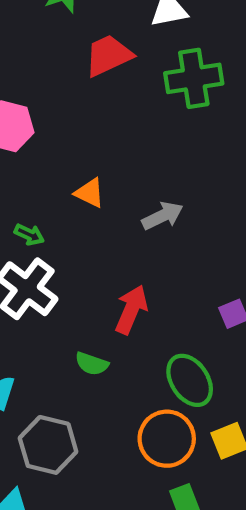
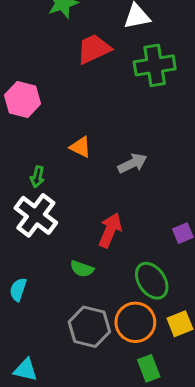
green arrow: (29, 235) -> (37, 177), turned 78
gray hexagon: (48, 445) -> (89, 327), moved

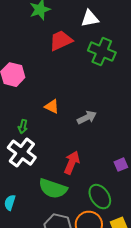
green cross: (155, 65) -> (102, 52), turned 32
green semicircle: (82, 269) -> (53, 189), size x1.8

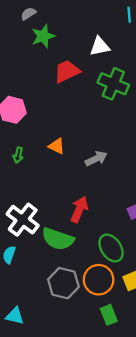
green arrow: (23, 127) -> (18, 155), moved
white cross: (22, 153) -> (23, 220), moved

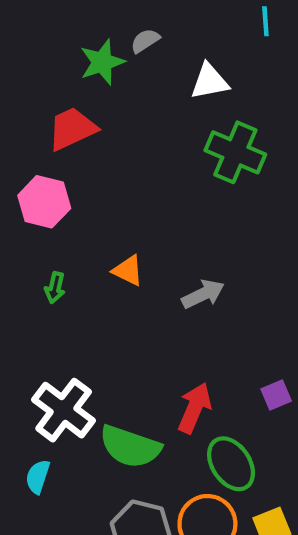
gray semicircle: (28, 14) -> (145, 41), moved
red trapezoid: (67, 71) -> (72, 129), moved
red arrow: (79, 209) -> (195, 408), moved

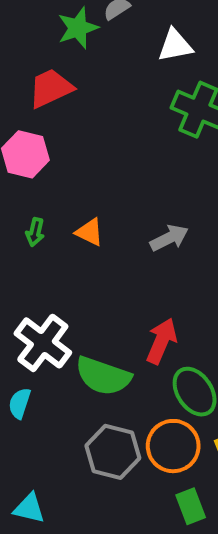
orange triangle: (128, 270) -> (90, 232), moved

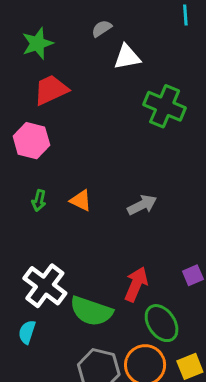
green star: (78, 28) -> (37, 43), moved
white triangle: (175, 45) -> (127, 57), moved

